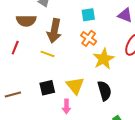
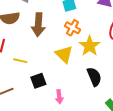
yellow line: (48, 54) -> (20, 61), moved
yellow triangle: (75, 86) -> (64, 54), moved

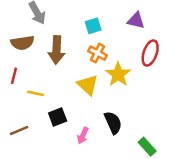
black semicircle: (94, 77) -> (113, 123), moved
pink arrow: (59, 97) -> (83, 136), turned 32

